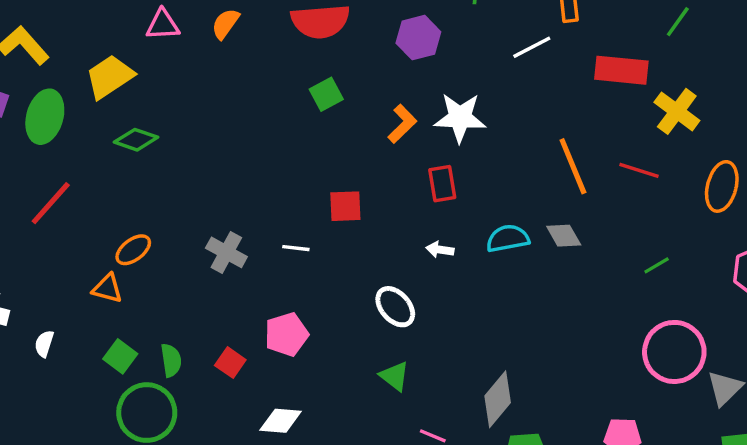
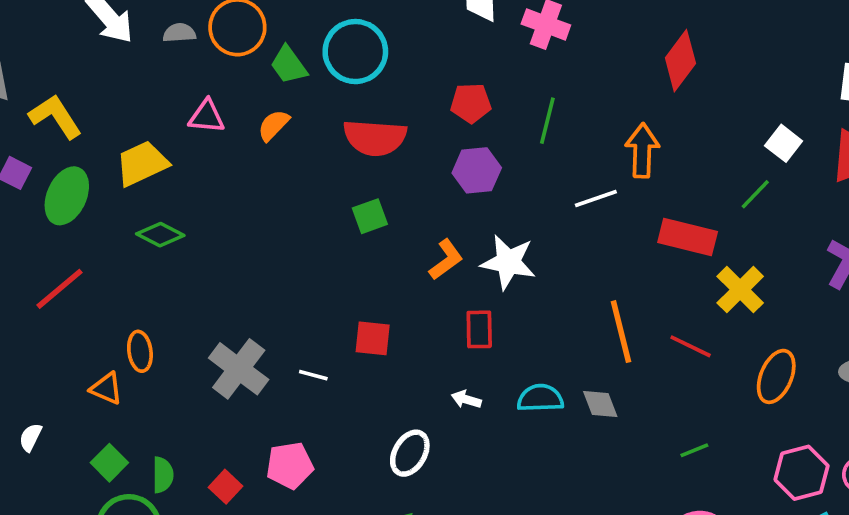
orange ellipse: (133, 250) -> (140, 351), turned -69
gray cross: (226, 252) -> (239, 369), size x1.4
white ellipse: (395, 307) -> (410, 453), turned 63

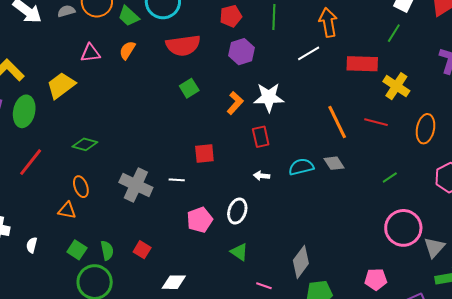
green diamond: (160, 235) -> (85, 144), moved
pink pentagon: (290, 465) -> (200, 220), moved

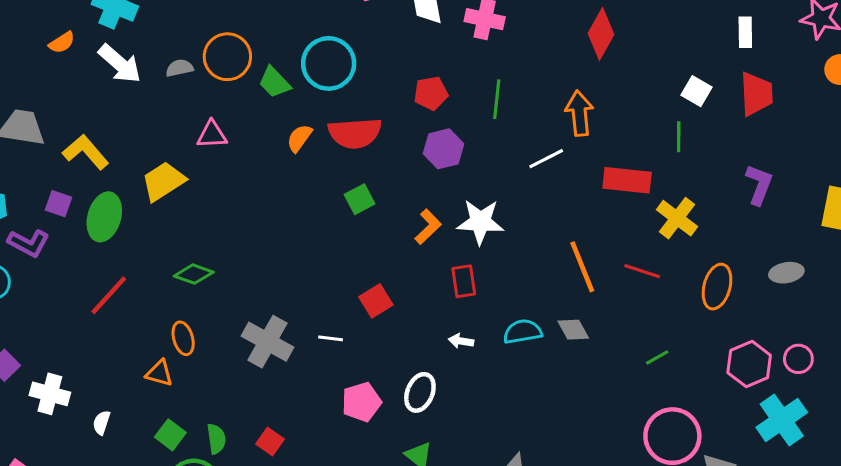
green line: (394, 33) -> (679, 137), turned -36
orange semicircle: (127, 50) -> (299, 138), moved
red square: (204, 154) -> (376, 301), turned -30

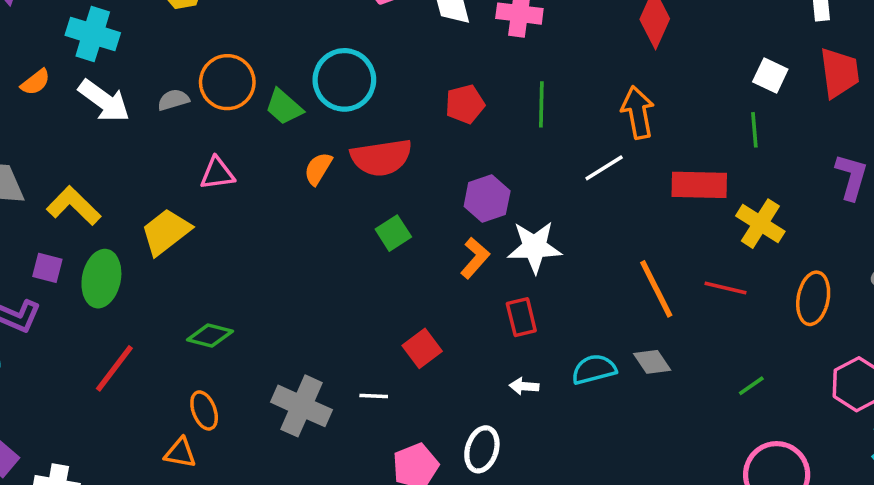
purple hexagon: (443, 149) -> (487, 199), moved

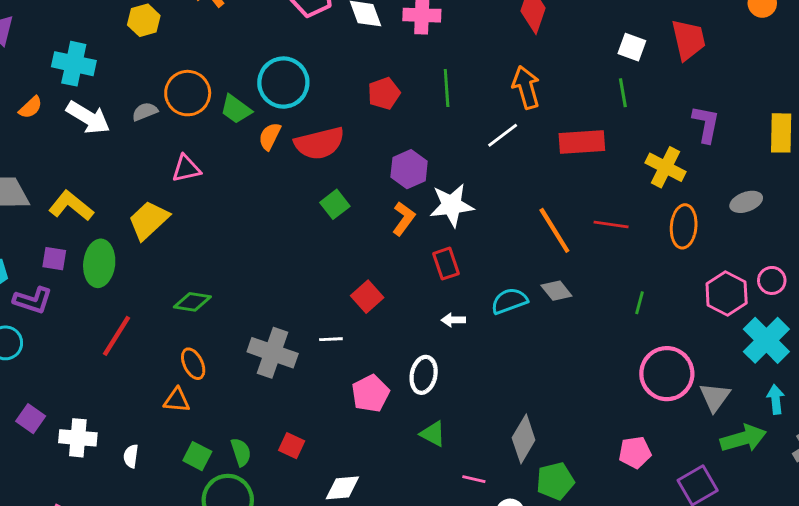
orange semicircle: (318, 169) -> (270, 136), moved
yellow cross: (760, 224) -> (666, 167), moved
green line: (751, 386) -> (640, 303), turned -35

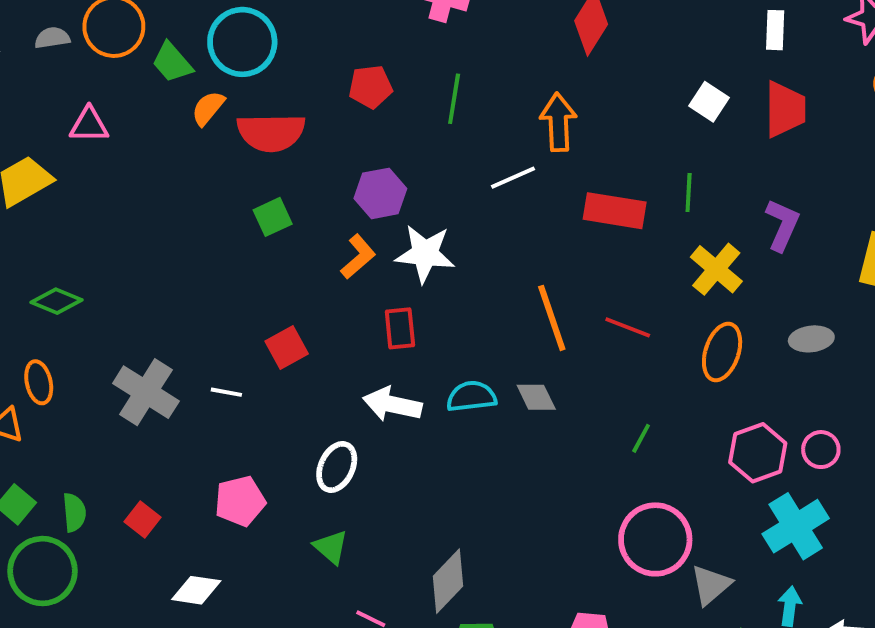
green line: (623, 93) -> (689, 193), moved
white arrow: (453, 320) -> (392, 404), size x1.8
pink pentagon: (370, 393) -> (240, 501), moved

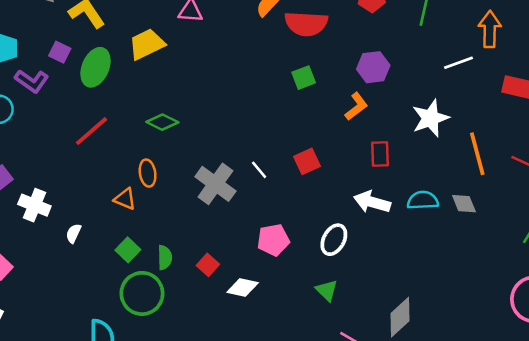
white star: (425, 254) -> (430, 118), moved, turned -30
white line: (226, 392) -> (259, 170), moved, turned 36
pink pentagon: (240, 501) -> (273, 240), moved
white diamond: (196, 590) -> (243, 287), moved

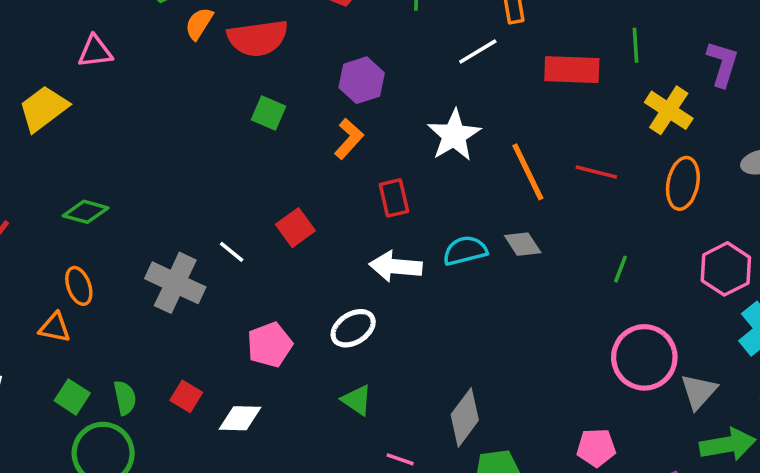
green square: (304, 78) -> (268, 113), turned -35
white ellipse: (334, 240) -> (353, 328), turned 40

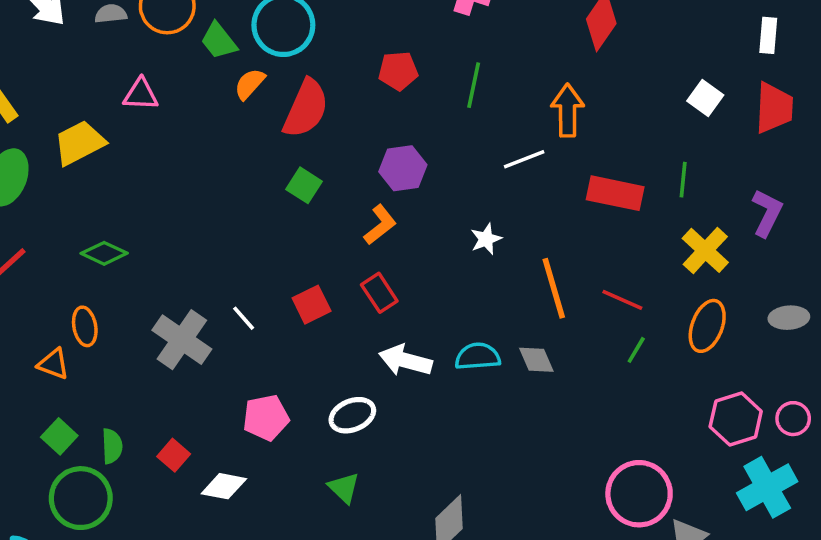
red semicircle: (258, 38) -> (306, 108), turned -68
white star: (454, 135) -> (486, 239), size x0.6
red rectangle: (394, 198) -> (379, 293), moved, turned -30
green line: (621, 269) -> (636, 350), moved

